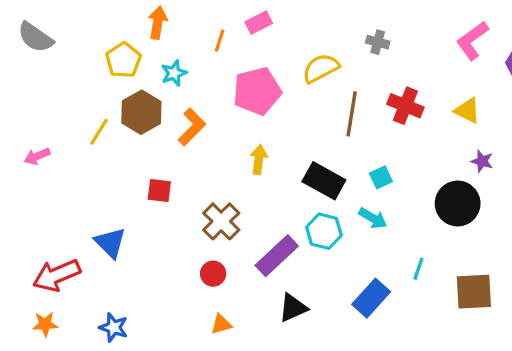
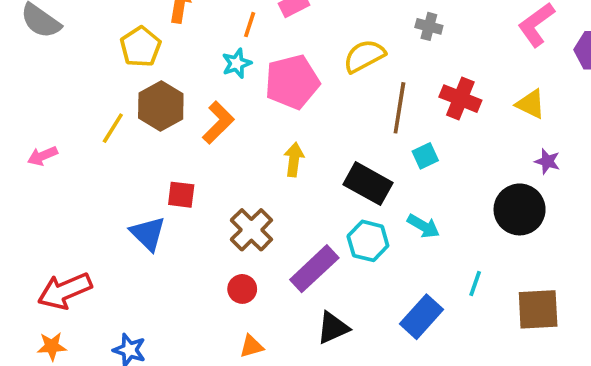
cyan star: (174, 73) -> (237, 63), moved
cyan square: (381, 177) -> (425, 156), moved
blue triangle: (110, 243) -> (148, 234), moved

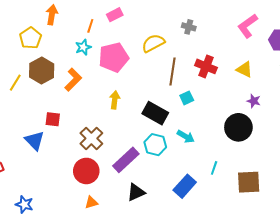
red circle: (242, 289) -> (86, 171), size x1.6

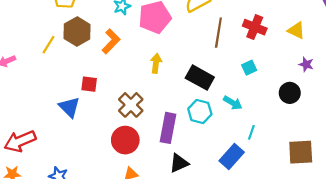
cyan square: (187, 98) -> (249, 68), moved
black circle: (238, 127) -> (290, 93), size x0.7
purple rectangle: (126, 160) -> (168, 128), turned -36
cyan line: (214, 168) -> (251, 132), moved

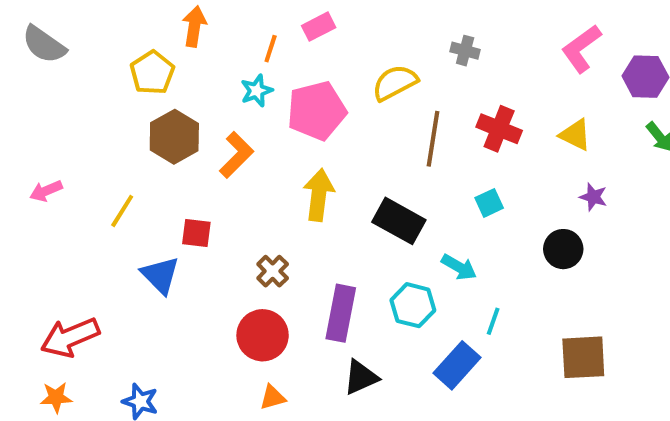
yellow line: (49, 45) -> (122, 211), moved
yellow arrow: (156, 63) -> (319, 195), size x1.4
brown cross: (131, 105) -> (273, 271), size x0.7
cyan hexagon: (200, 112) -> (413, 305), moved

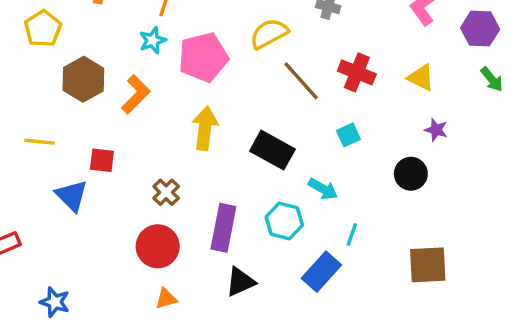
yellow pentagon: (152, 73) -> (43, 29), moved
brown line: (433, 139) -> (301, 81), turned -51
yellow line: (122, 211) -> (39, 142), turned 64

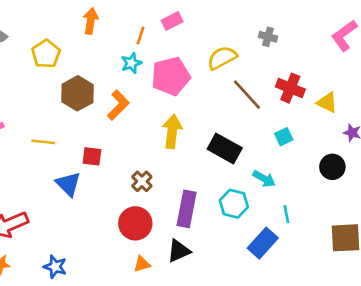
yellow triangle: (421, 78) -> (327, 102), moved
cyan line: (352, 234) -> (286, 214), turned -30
black triangle: (240, 282) -> (179, 251), moved

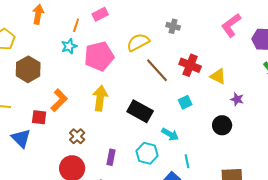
orange L-shape: (118, 105) -> (59, 100), moved
purple rectangle: (187, 209) -> (111, 157), size x0.6

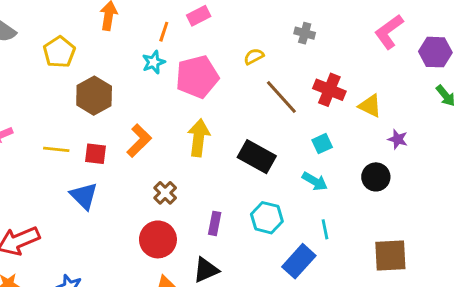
yellow semicircle: (138, 42) -> (254, 56), size x0.6
red square: (39, 117) -> (95, 154), moved
cyan arrow: (170, 134) -> (315, 181), moved

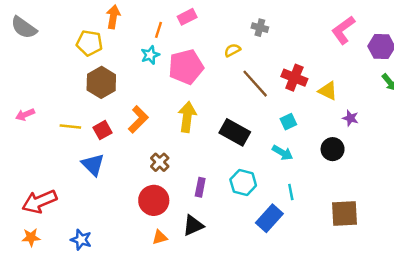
gray cross: (305, 33) -> (260, 28), moved
yellow pentagon: (59, 52) -> (89, 43), moved, turned -30
red square: (95, 154) -> (103, 130), turned -36

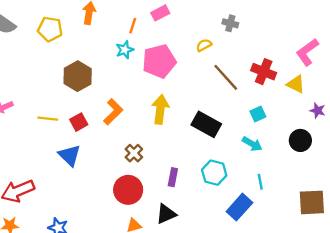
pink L-shape: (343, 30) -> (307, 52), moved
yellow pentagon: (89, 43) -> (50, 29), moved

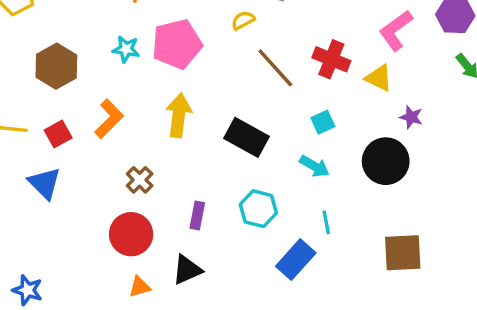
cyan star: (125, 50) -> (126, 49), moved, turned 30
black circle: (300, 140) -> (386, 161), size x1.4

